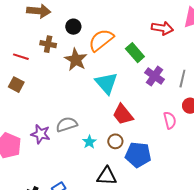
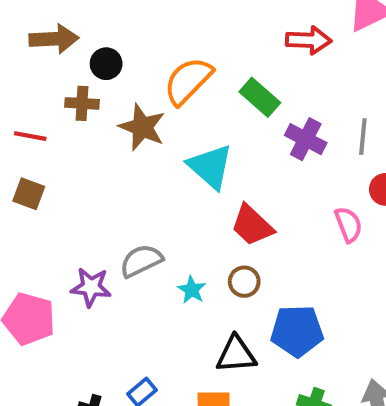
black circle: (73, 27) -> (106, 64), moved
blue pentagon: (138, 155) -> (297, 331), moved

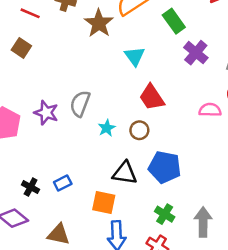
cyan triangle: (210, 167) -> (135, 56), size x0.7
pink semicircle: (348, 224) -> (210, 110), turned -80
gray semicircle: (141, 261) -> (80, 104), turned -56

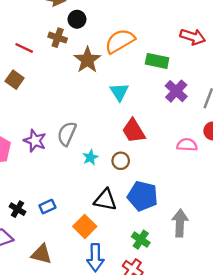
green rectangle: (174, 21) -> (157, 61), turned -45
orange square: (104, 203) -> (85, 226), turned 30
gray arrow: (203, 222) -> (180, 223), moved

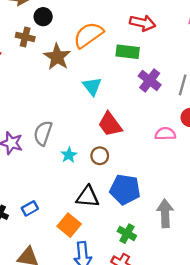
red arrow: (193, 37) -> (143, 23), moved

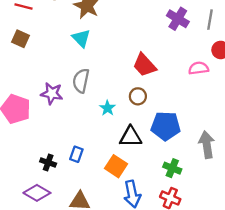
cyan triangle: (92, 86) -> (81, 38), moved
cyan star: (69, 155) -> (107, 108), moved
blue rectangle: (30, 208) -> (76, 154), turned -35

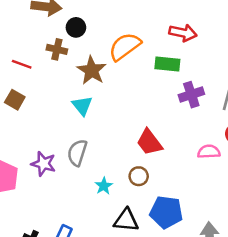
purple cross: (178, 19) -> (191, 95), turned 35

